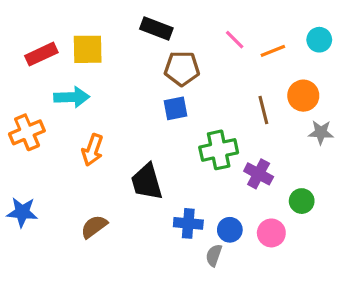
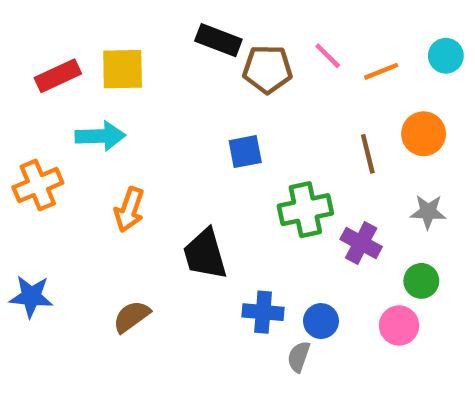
brown pentagon: (182, 68) -> (267, 69), moved
gray star: (321, 132) -> (428, 212), moved
pink circle: (271, 233) -> (399, 325), moved

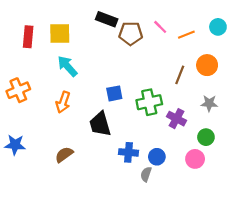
red rectangle: (58, 76) -> (28, 37), turned -60
cyan arrow: (100, 136) -> (67, 66), moved, turned -130
blue square: (245, 152) -> (114, 93), moved
brown line: (368, 154) -> (180, 75), turned 36

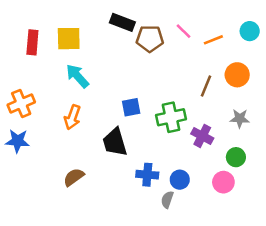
blue star: (15, 145) -> (17, 141), moved

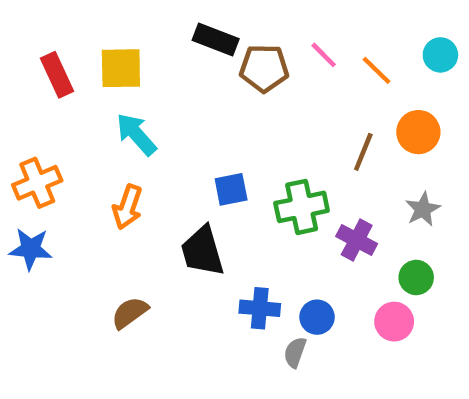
orange line: (213, 40) -> (377, 70), turned 66
red rectangle: (32, 42) -> (57, 75), turned -30
gray star: (240, 118) -> (423, 209), turned -30

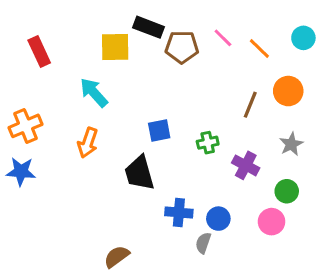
yellow square: (121, 68) -> (115, 47), moved
green cross: (302, 207) -> (208, 143), size x0.6
brown semicircle: (130, 313) -> (117, 257), moved

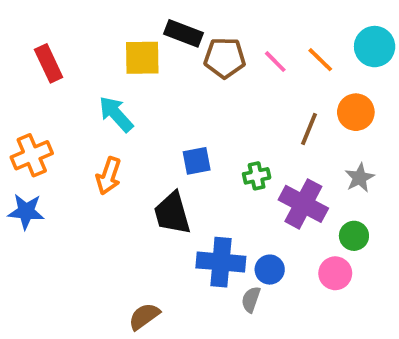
pink line: (223, 38) -> (275, 62), moved
cyan circle: (303, 38) -> (375, 47), size x1.4
purple cross: (246, 165) -> (303, 204), size x1.4
blue cross: (179, 212) -> (221, 262), size x1.4

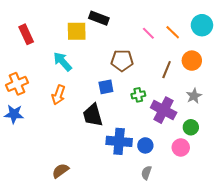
brown pentagon: (225, 58) -> (122, 61), moved
gray semicircle: (251, 300) -> (146, 173), moved
brown semicircle: (144, 316) -> (60, 171), moved

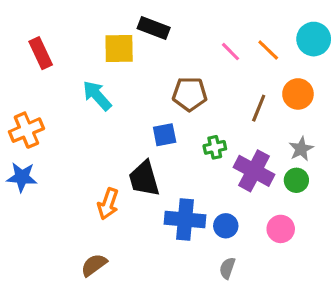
orange arrow: (58, 95) -> (108, 204), moved
green circle: (191, 127) -> (296, 180), moved

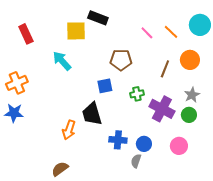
blue cross: (185, 220) -> (118, 140), size x0.7
gray semicircle: (227, 268) -> (136, 161), moved

